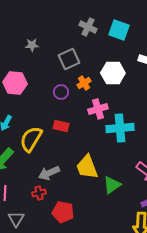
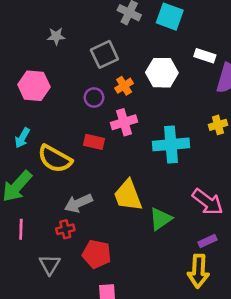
pink cross: (98, 109) -> (124, 122), moved
yellow semicircle: (31, 139) -> (55, 159), turned -92
gray triangle: (16, 219) -> (50, 265), moved

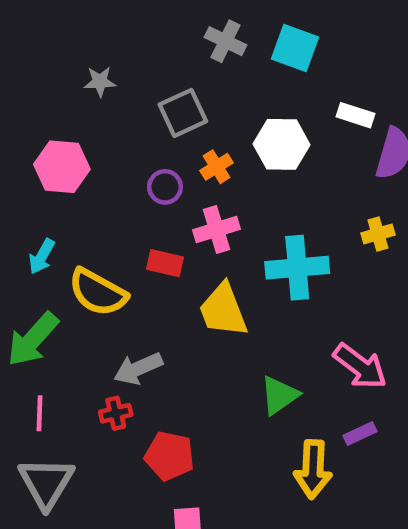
yellow trapezoid: (128, 195) -> (223, 310), moved
gray triangle: (50, 265) -> (46, 483), moved, size x1.5
yellow arrow: (198, 271) -> (313, 469), moved

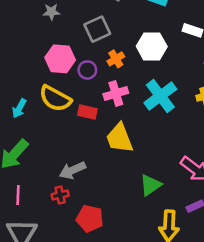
pink hexagon: (62, 167) -> (60, 59), moved
cyan cross: (297, 268) -> (160, 96), moved, turned -32
yellow semicircle: (98, 292) -> (55, 98), moved

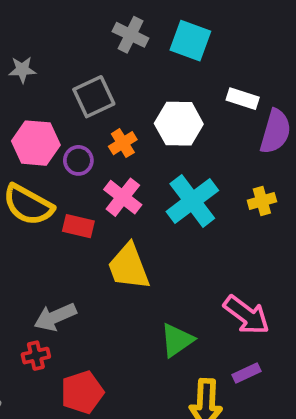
pink cross: (116, 93) -> (123, 197), turned -35
red pentagon: (90, 219) -> (82, 392), turned -30

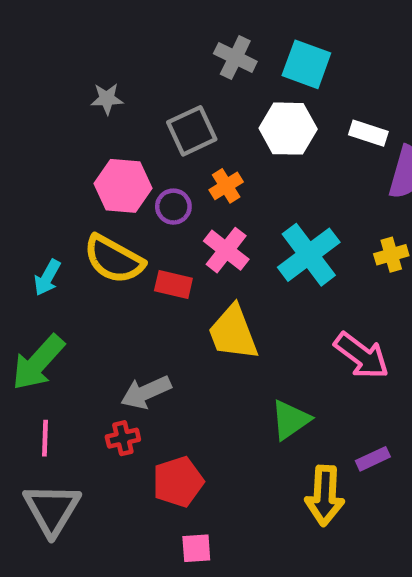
white hexagon: (179, 124) -> (288, 129), moved
pink arrow: (246, 315) -> (361, 356), moved

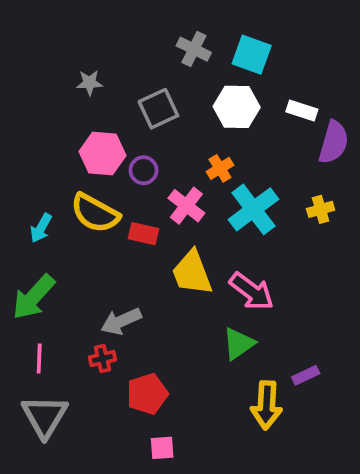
orange cross: (226, 186) -> (220, 168), moved
pink arrow: (361, 356) -> (252, 291), moved

